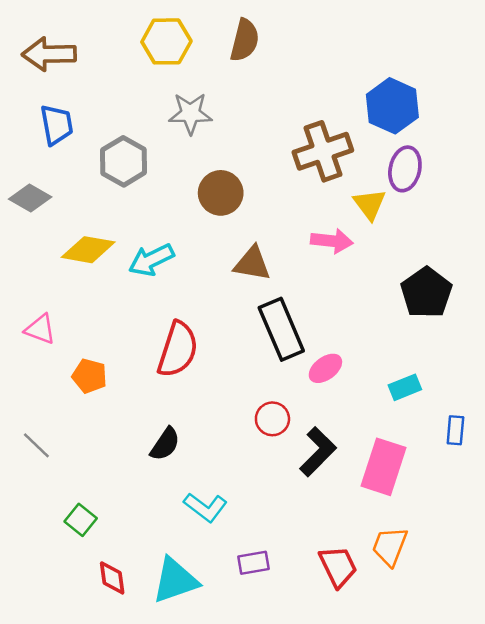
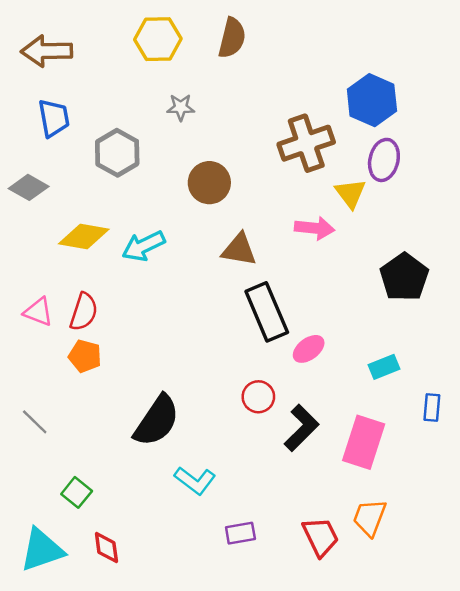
gray star: (190, 113) -> (181, 107), size x0.7
red semicircle: (178, 349) -> (84, 312), moved, size x0.7
black semicircle: (165, 444) -> (157, 421), size x1.6
cyan triangle: (175, 580) -> (42, 550), moved

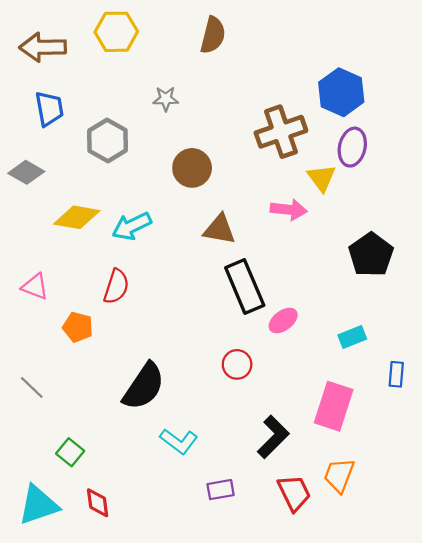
yellow hexagon: (158, 39) -> (116, 32), moved
red semicircle: (84, 312) -> (116, 286), moved
black L-shape: (301, 428) -> (273, 437), moved

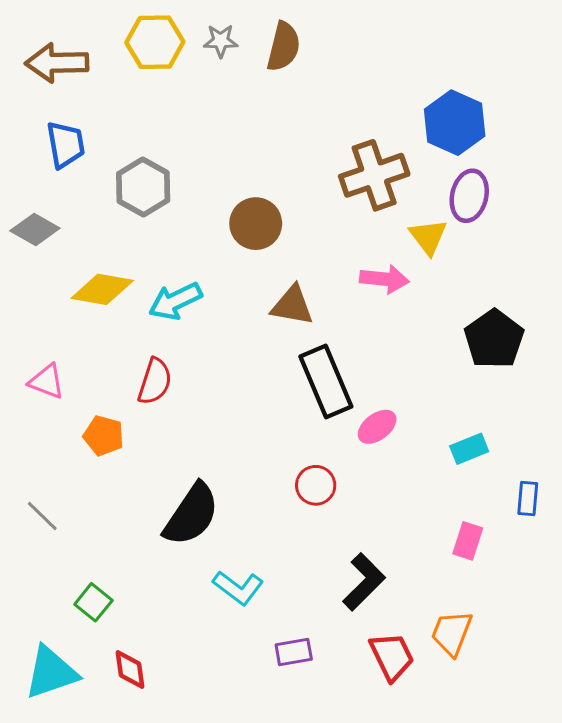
gray star: (166, 99) -> (221, 41), moved
pink rectangle: (334, 406) -> (468, 541), moved, size x0.6

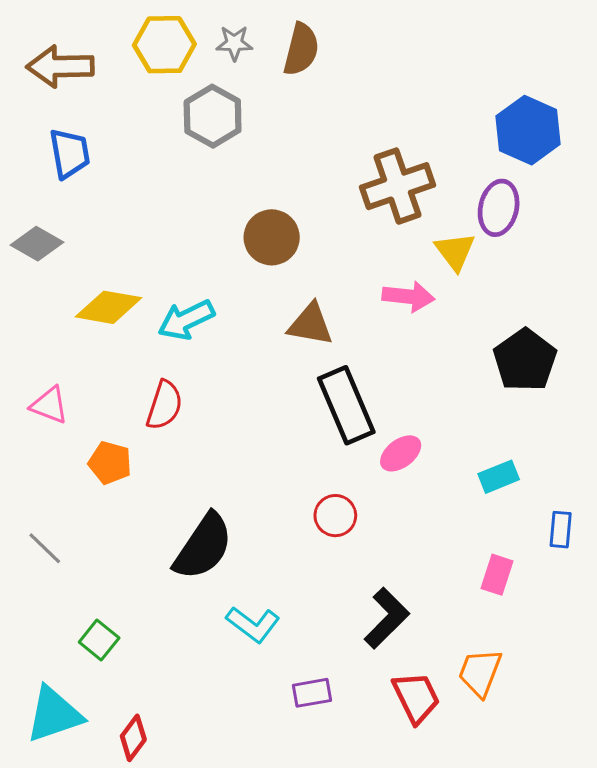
blue hexagon: (455, 123) -> (528, 130), moved
gray hexagon: (143, 187) -> (213, 116), moved
red diamond: (130, 670) -> (133, 738), moved, turned 45

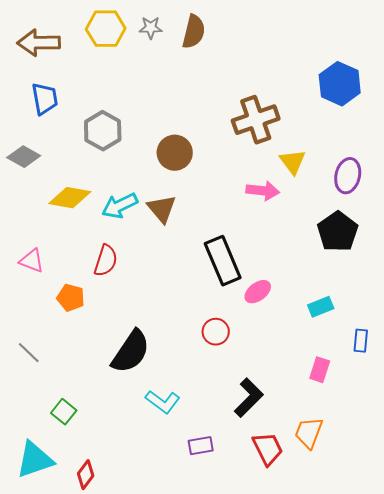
gray hexagon: (213, 116) -> (103, 131), moved
purple ellipse: (499, 208) -> (348, 176), moved
brown triangle: (310, 324) -> (162, 209), moved, turned 40

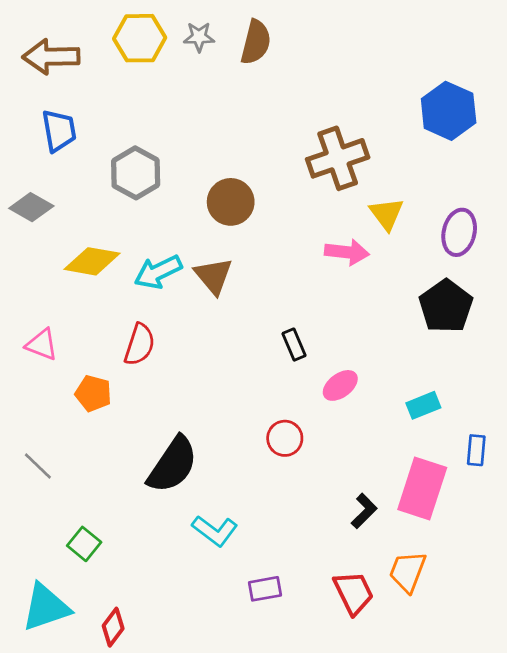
black rectangle: (223, 261) -> (294, 345), size x0.5
pink rectangle: (320, 370) -> (422, 488), size x1.8
black L-shape: (249, 398) -> (364, 511), moved, size x0.7

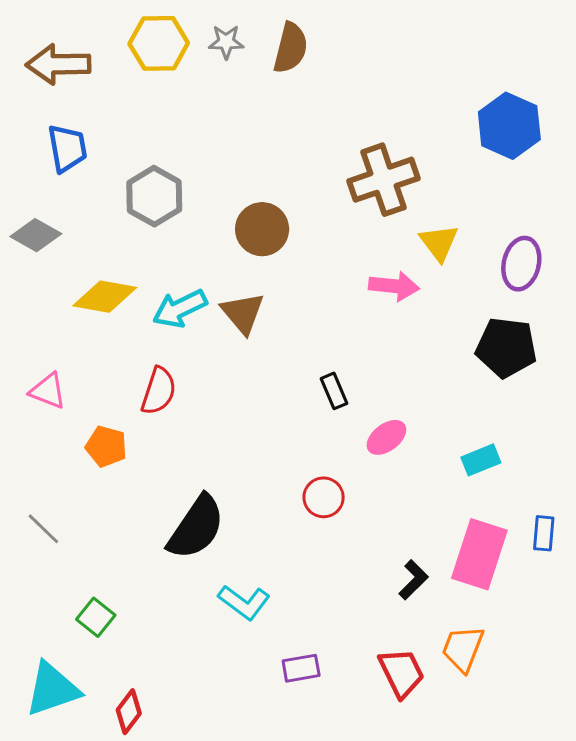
black pentagon: (446, 306) -> (506, 348), turned -30
blue rectangle: (476, 450) -> (544, 533), moved

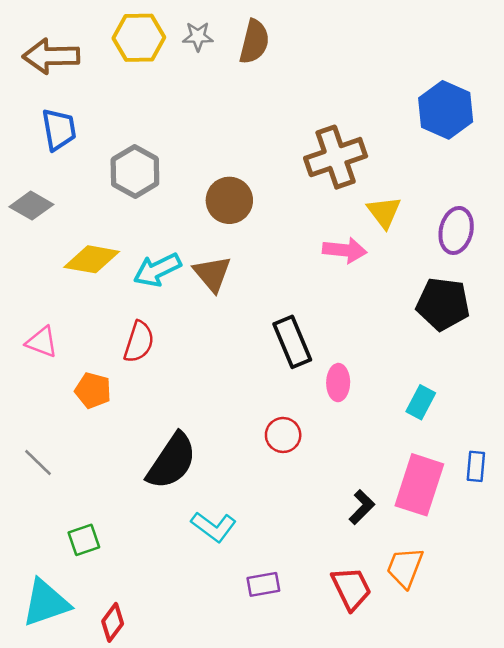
black rectangle: (334, 391) -> (292, 342), size x1.6
pink ellipse: (386, 437) -> (338, 383), turned -52
cyan rectangle: (481, 460) -> (421, 402), turned -40
green square: (96, 617) -> (84, 540), turned 32

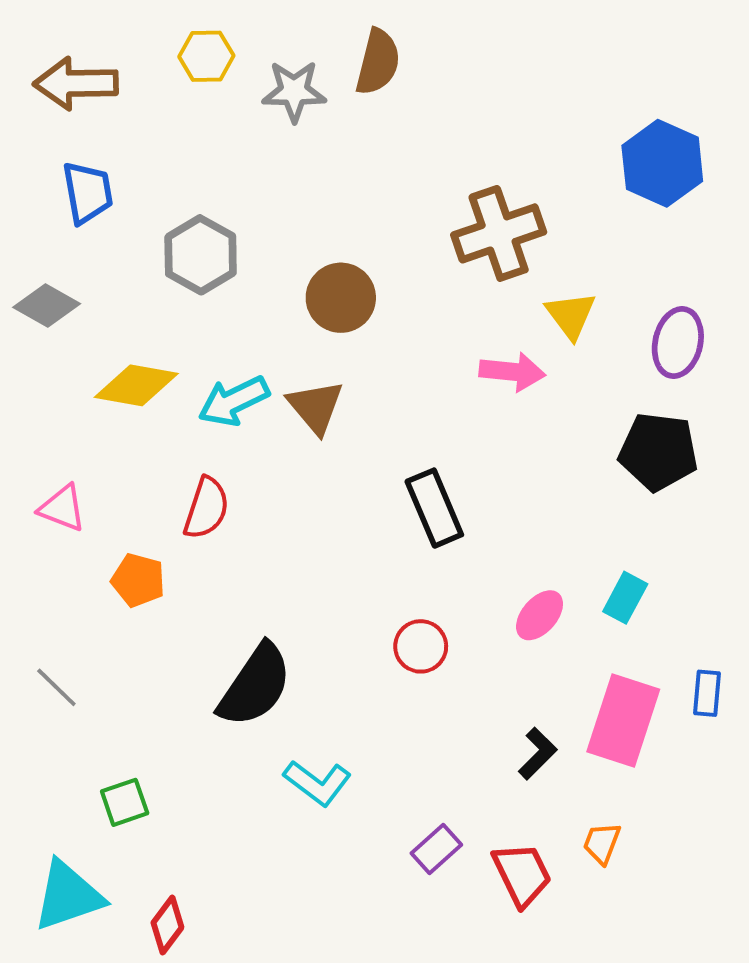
gray star: (198, 36) -> (294, 91), moved, size x1.4
yellow hexagon: (139, 38) -> (206, 56), size x0.7
pink ellipse: (338, 383) -> (540, 615), moved, turned 40
orange trapezoid: (405, 567) -> (602, 843), size x0.7
purple rectangle: (263, 584) -> (436, 849), moved, turned -32

